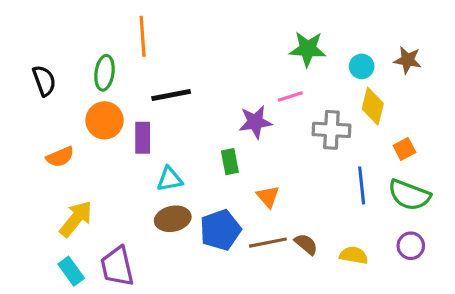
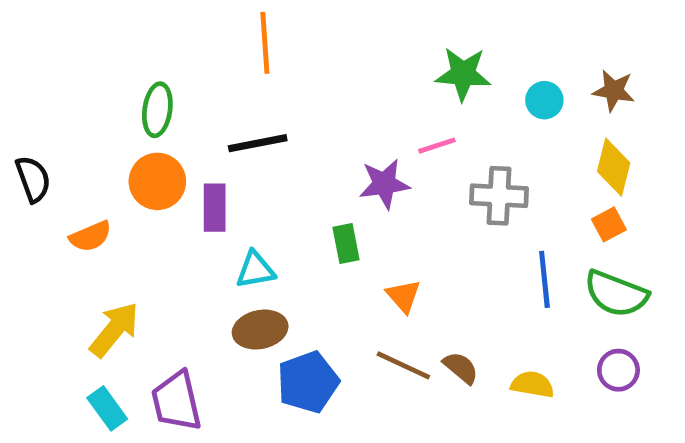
orange line: (143, 36) -> (265, 43), moved
black semicircle: (44, 81) -> (33, 179), moved
yellow diamond: (373, 106) -> (614, 167), moved
blue pentagon: (220, 230) -> (308, 382), moved
brown line: (268, 243) -> (403, 365), turned 36

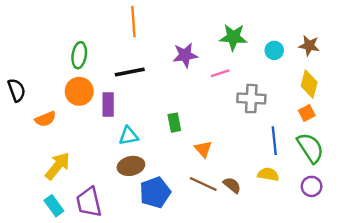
purple star: (384, 184) -> (185, 55), moved
green semicircle: (616, 294) -> (310, 148), turned -144
yellow semicircle: (532, 384) -> (268, 174), moved

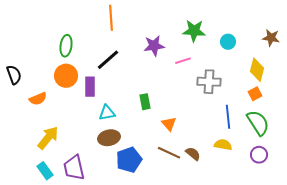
brown star: (309, 46) -> (271, 38), moved
black line: (130, 72) -> (108, 60), turned -30

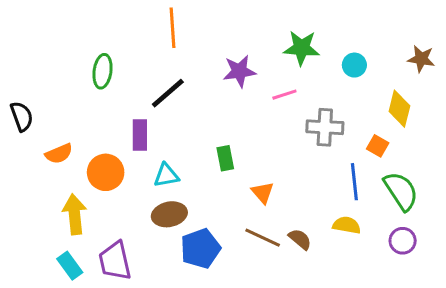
orange circle: (66, 76) -> (106, 172), moved
orange square: (255, 94) -> (378, 146), moved, turned -32
yellow arrow: (48, 138) -> (75, 214), turned -45

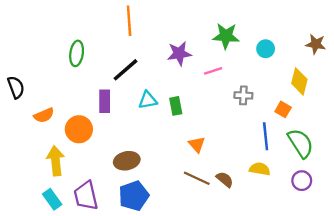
gray cross: (325, 127) -> (243, 95), size x0.7
green rectangle: (225, 158) -> (176, 106), moved
cyan triangle: (166, 175) -> (148, 100), moved
blue pentagon: (200, 249) -> (134, 196), moved

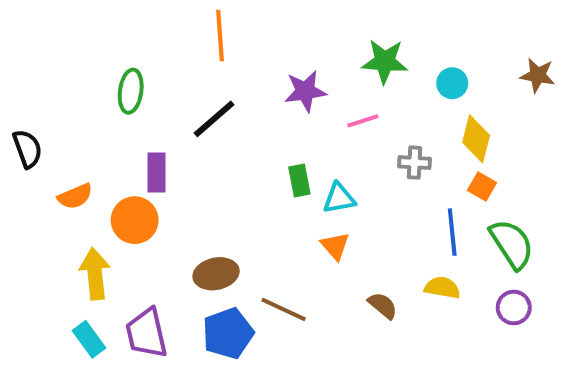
yellow diamond: (299, 81) -> (476, 139), moved
cyan triangle: (148, 100) -> (339, 198), moved
purple rectangle: (105, 101) -> (156, 173), moved
brown line: (197, 178) -> (284, 309), moved

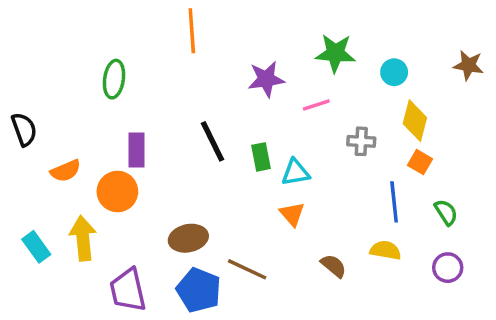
black line: (214, 119) -> (213, 141), moved, turned -75
green semicircle: (512, 244) -> (446, 212), size x0.6
blue pentagon: (228, 333) -> (199, 290), turned -30
cyan rectangle: (89, 339) -> (36, 247), moved

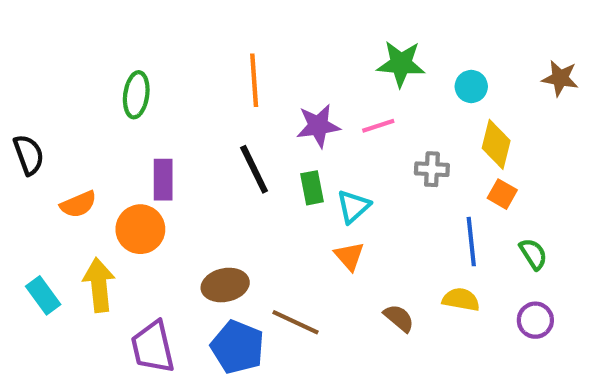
orange line: (192, 31) -> (254, 80), moved
purple star: (266, 79) -> (318, 126), moved
cyan triangle: (296, 172) -> (353, 206), turned -32

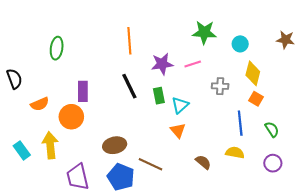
green ellipse: (136, 95) -> (57, 48), moved

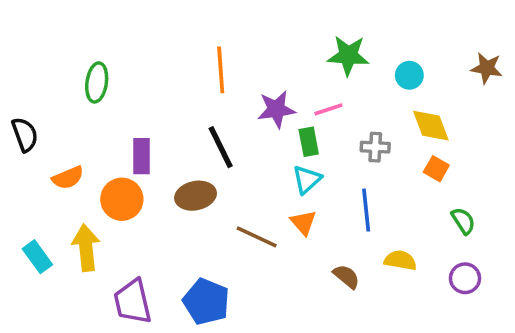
yellow diamond: (253, 73) -> (431, 126), turned -35
green rectangle: (159, 96) -> (309, 142), moved
blue line: (240, 123) -> (366, 210), moved
brown ellipse: (115, 145) -> (196, 196), moved
brown line: (150, 164) -> (257, 237), moved

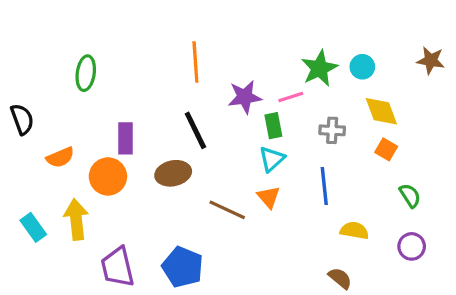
green star: (348, 55) -> (319, 68), moved, turned -30
brown semicircle: (346, 277) -> (340, 278), moved

